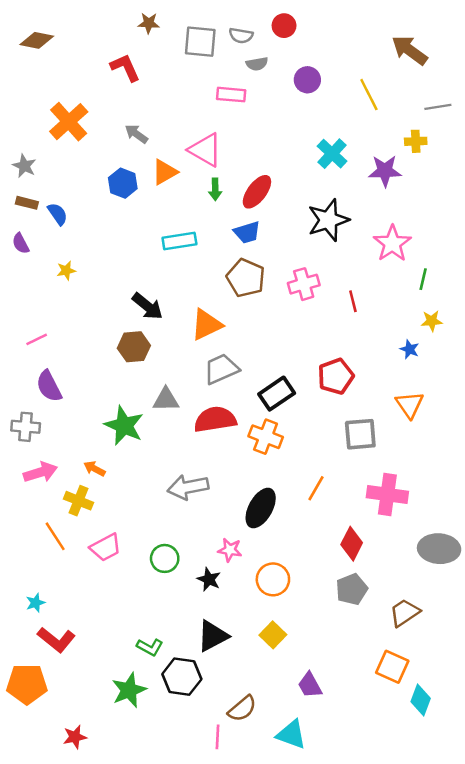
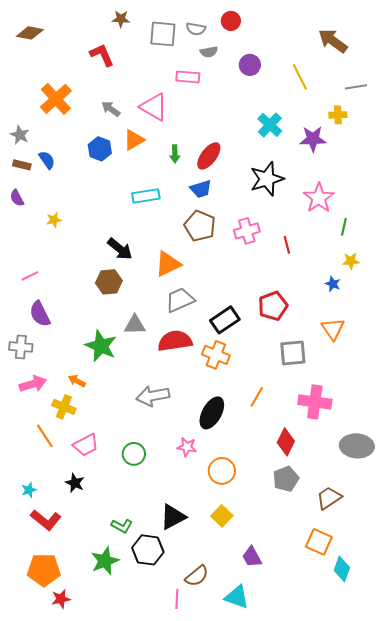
pink triangle: (205, 150) -> (154, 107), moved
blue semicircle: (58, 214) -> (47, 160), moved
black star: (209, 579) -> (75, 483), moved
orange pentagon: (27, 684) -> (44, 570), moved

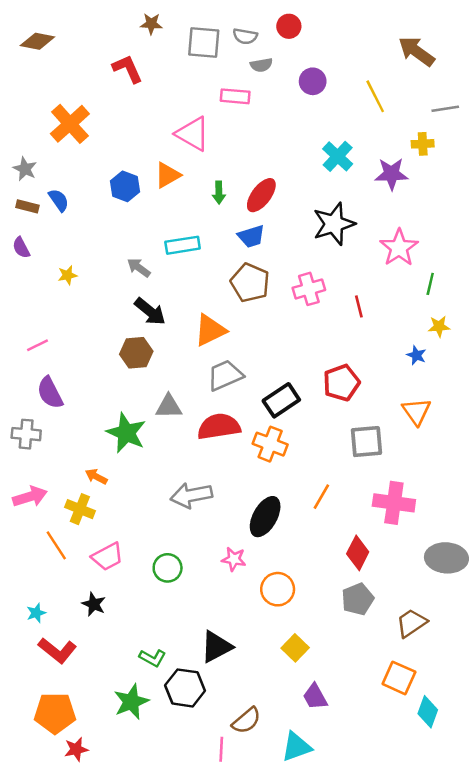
gray arrow: (111, 109) -> (139, 268), moved
pink arrow: (33, 384) -> (30, 497), moved
yellow square: (222, 516) -> (295, 648), moved
cyan triangle: (237, 597) -> (296, 747), turned -40

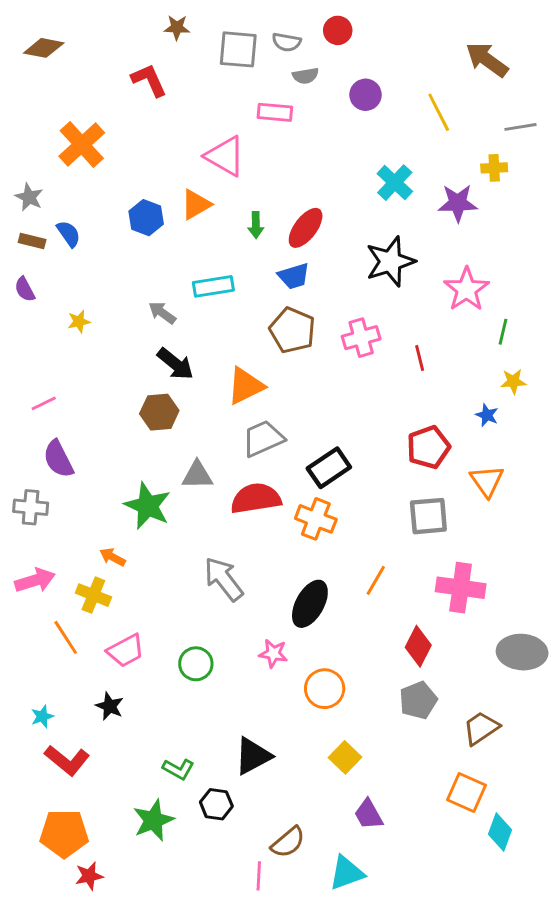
red pentagon: (341, 383) -> (428, 447), moved
gray arrow: (191, 495) -> (224, 579), turned 63
black hexagon: (185, 688) -> (216, 804), size x0.7

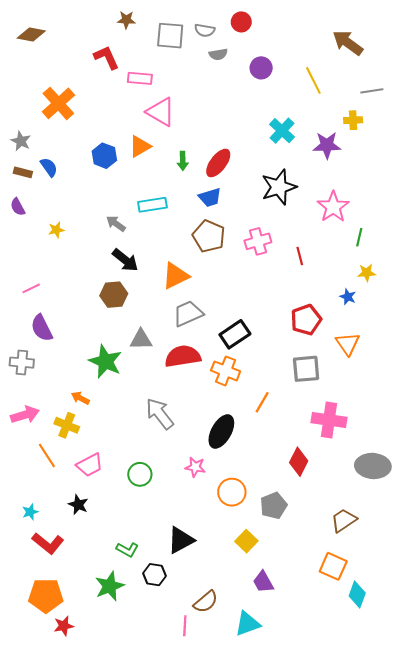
pink rectangle: (275, 112) -> (140, 78), moved
orange line: (376, 580) -> (262, 402), moved
gray pentagon: (418, 700) -> (274, 506), moved

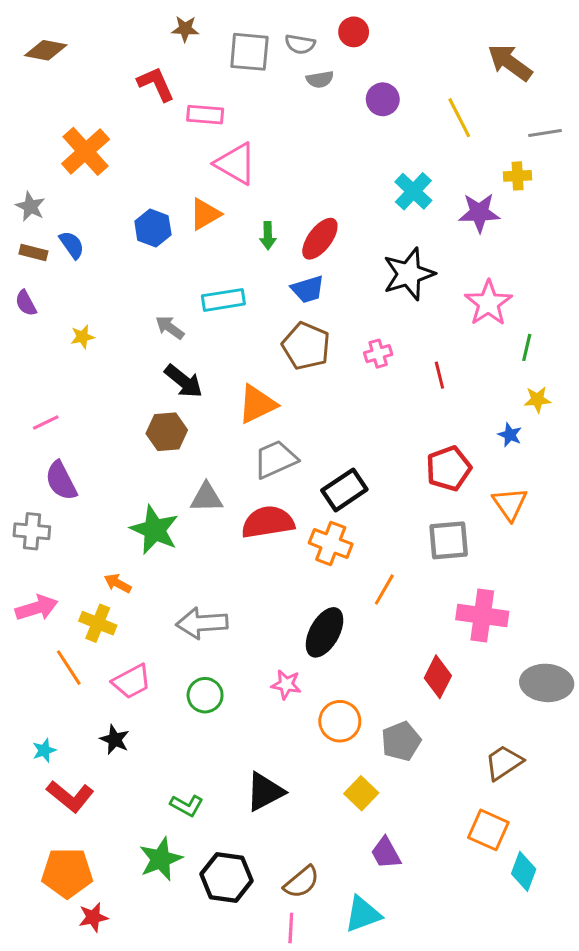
pink cross: (258, 241) -> (378, 354), size x0.7
gray arrow: (160, 414) -> (202, 623), moved, turned -56
black hexagon: (155, 575) -> (226, 877), moved, size x1.5
pink line: (185, 626) -> (291, 928), moved

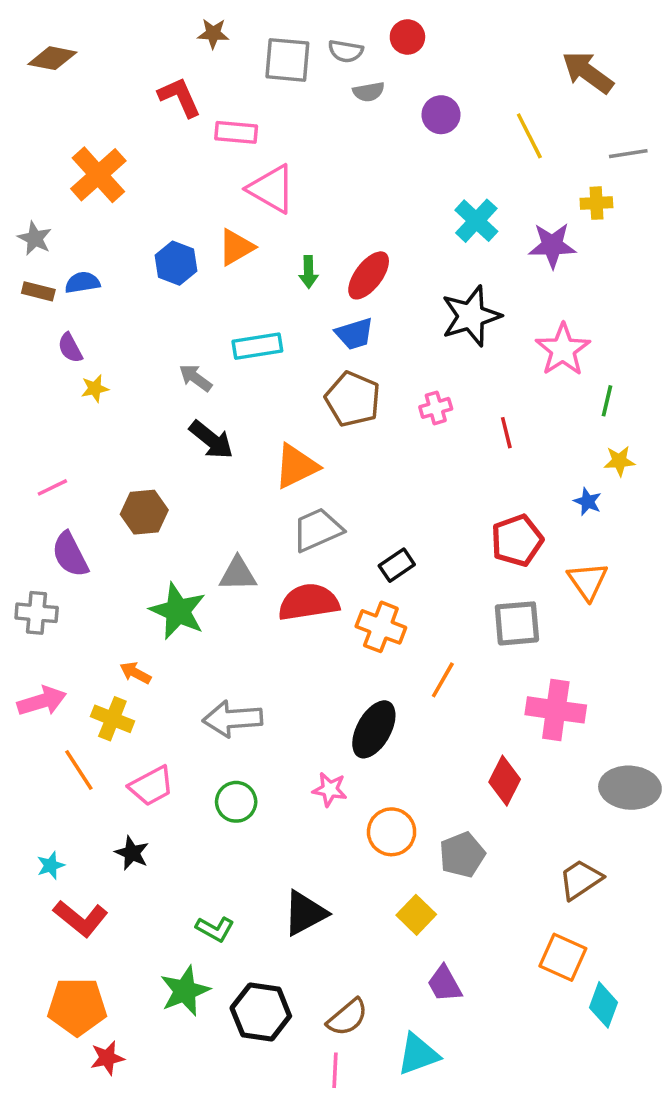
blue semicircle: (72, 245) -> (82, 283), turned -64
purple semicircle: (26, 303) -> (70, 348), moved
brown hexagon: (167, 432) -> (144, 512), moved
black rectangle: (344, 490) -> (397, 565), size x0.7

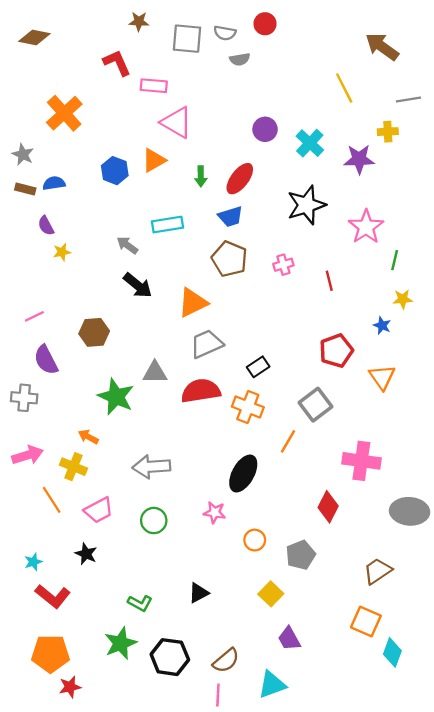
purple circle: (441, 115) -> (265, 129), moved
gray square: (517, 623) -> (316, 405), moved, turned -32
orange circle: (392, 832) -> (255, 540), size x0.7
black triangle: (305, 913) -> (198, 593), size x0.7

